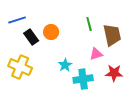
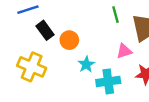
orange circle: (51, 32) -> (69, 40), moved

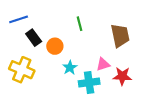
green line: (116, 15) -> (79, 24), moved
pink triangle: (124, 51) -> (103, 64), moved

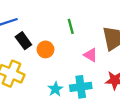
pink triangle: (103, 64) -> (91, 55), moved, turned 48
cyan star: (70, 68) -> (55, 89), moved

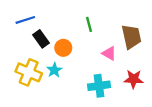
cyan star: (55, 89) -> (54, 70), moved

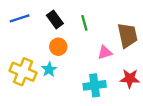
black rectangle: (41, 39) -> (55, 19), moved
pink triangle: (109, 53) -> (105, 52), turned -48

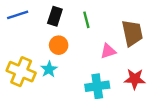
black rectangle: (55, 19) -> (55, 16), turned 54

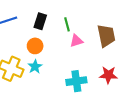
orange circle: (59, 45) -> (35, 46), moved
pink triangle: (108, 51) -> (76, 41), moved

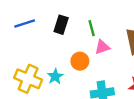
orange circle: (35, 46) -> (80, 61), moved

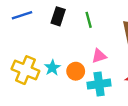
pink triangle: (102, 47) -> (99, 56), moved
orange circle: (80, 61) -> (76, 71), moved

